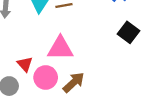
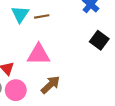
pink circle: (46, 77) -> (16, 90), moved

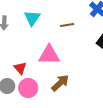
brown line: (42, 16) -> (67, 25), moved

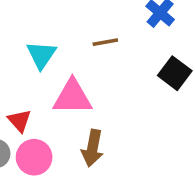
cyan triangle: (32, 18) -> (41, 55), moved
brown arrow: (60, 83) -> (93, 148), turned 144

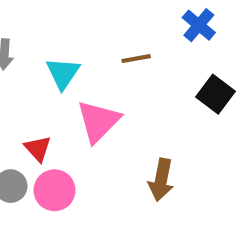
pink triangle: (72, 97) -> (98, 121), turned -45
brown arrow: (93, 148) -> (161, 180), moved

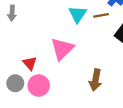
brown line: (136, 59) -> (101, 15), moved
cyan triangle: (63, 73) -> (78, 14), moved

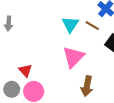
brown line: (101, 15) -> (92, 26), turned 40
pink triangle: (62, 49) -> (73, 57), moved

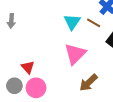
brown arrow: (87, 86) -> (89, 83), turned 36

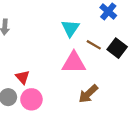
brown line: (94, 23) -> (94, 45), moved
pink triangle: (75, 54) -> (74, 63), turned 45

